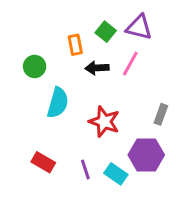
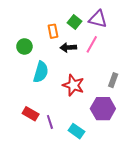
purple line: (85, 170) -> (50, 122), moved
cyan rectangle: (116, 174) -> (76, 131), moved

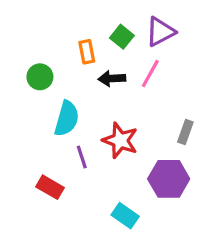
purple triangle: (98, 19) -> (160, 32), turned -42
purple line: (50, 122) -> (82, 157), moved

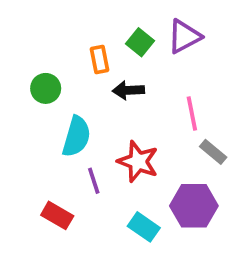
pink line: (150, 73) -> (192, 113), moved, turned -40
gray rectangle: (185, 132) -> (213, 152), turned -70
cyan rectangle: (125, 216) -> (144, 227), moved

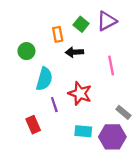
gray rectangle: (213, 152) -> (123, 112), moved
purple hexagon: (194, 206) -> (112, 137), moved
red rectangle: (57, 215) -> (33, 125), turned 36
cyan rectangle: (144, 227) -> (83, 131), turned -30

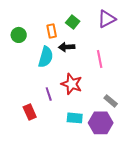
purple triangle: (107, 21) -> (107, 19), moved
green circle: (26, 51) -> (19, 35), moved
cyan semicircle: (44, 79) -> (46, 57), moved

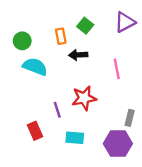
cyan semicircle: (46, 57) -> (35, 67), moved, turned -85
red star: (72, 84) -> (84, 98), turned -30
gray rectangle: (111, 101) -> (130, 118), turned 64
cyan rectangle: (75, 118) -> (75, 138), moved

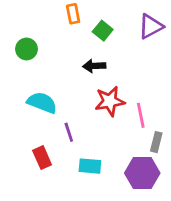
orange rectangle: (61, 36) -> (73, 14), moved
cyan semicircle: (35, 67) -> (42, 103), moved
pink line: (117, 69) -> (141, 115), moved
red star: (84, 98) -> (110, 101), moved

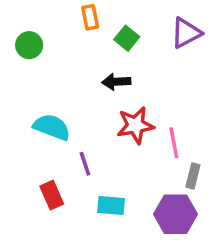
green circle: (27, 49) -> (29, 45), moved

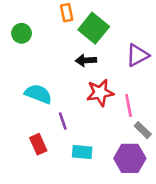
purple triangle: (186, 33) -> (138, 55), moved
green square: (127, 38) -> (94, 28), size x1.6
gray rectangle: (193, 176) -> (143, 130), turned -60

